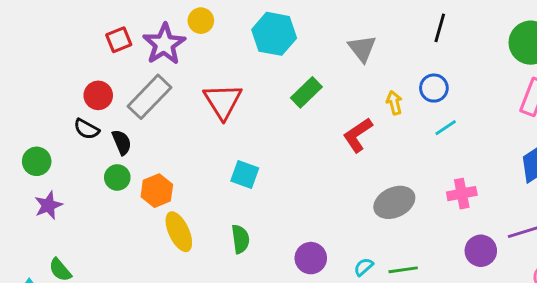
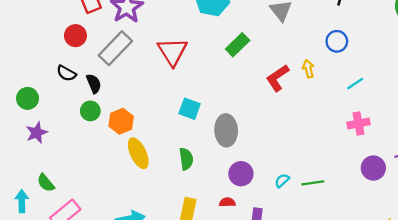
red circle: (98, 95) -> (75, 36), moved
yellow arrow: (394, 103) -> (308, 69), moved
cyan line: (446, 128) -> (355, 84), moved
gray ellipse: (394, 202) -> (226, 130), moved, turned -68

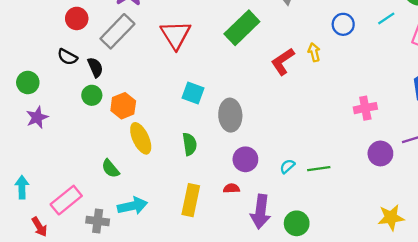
green rectangle: (238, 45) -> (242, 28), size x1.4
cyan line: (355, 84) -> (386, 18), moved
green semicircle: (46, 183) -> (110, 169), moved

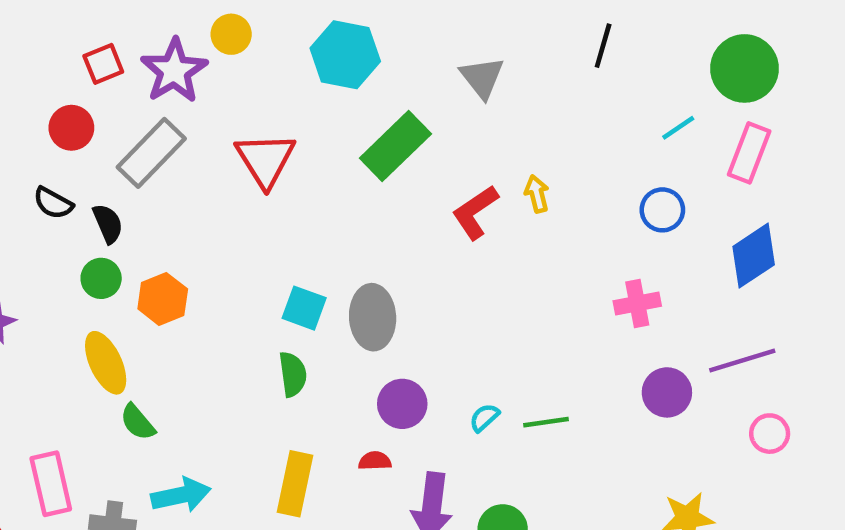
blue circle: (343, 24) -> (662, 210), moved
cyan square: (193, 93) -> (304, 308), moved
yellow ellipse: (141, 138) -> (106, 363), moved
pink rectangle: (66, 200) -> (51, 484), turned -64

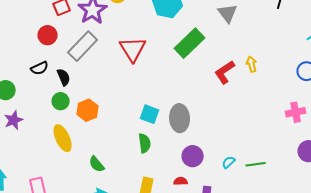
black semicircle: (53, 203) -> (40, 68), turned -54
green semicircle: (138, 422) -> (97, 164), moved

